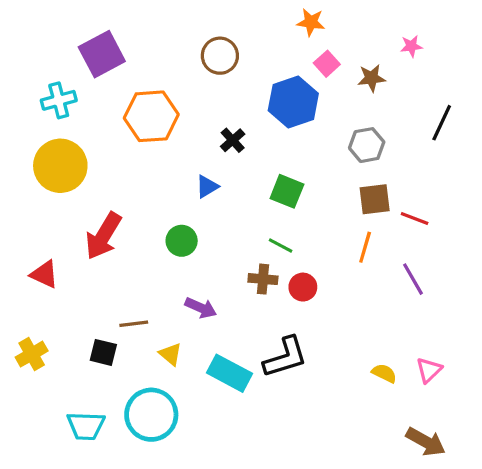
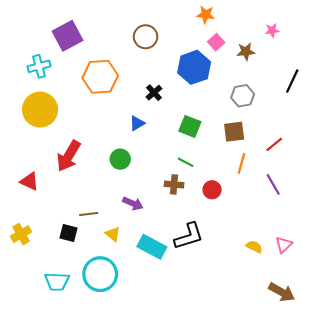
brown square: (375, 199) -> (234, 132), moved
red line: (415, 218) -> (274, 144), turned -60
red circle: (303, 287) -> (212, 190), moved

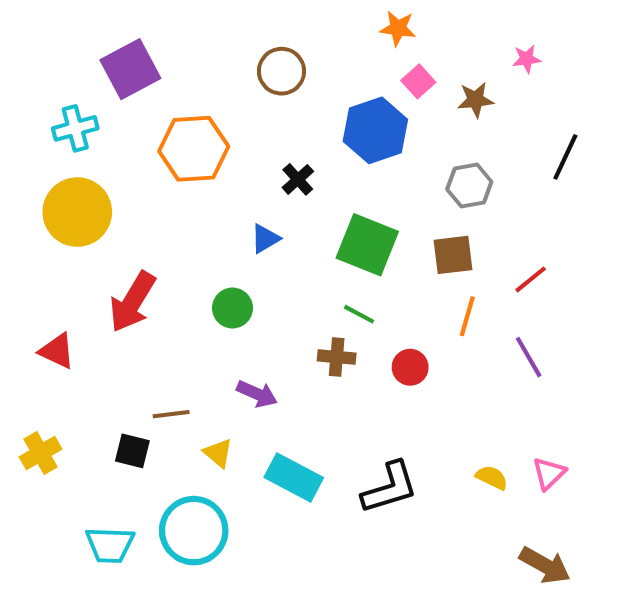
green square: (190, 126) -> (367, 245), size x1.4
black L-shape: (189, 236) -> (390, 488), moved

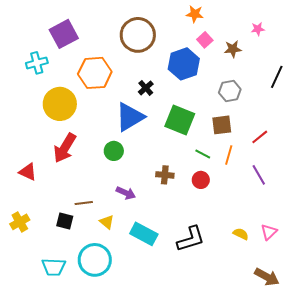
brown circle: (281, 71) -> (138, 35), size x1.5
yellow circle: (77, 212) -> (60, 104), moved
blue triangle: (265, 239) -> (130, 117), size x2.0
green line: (359, 314) -> (203, 154), moved

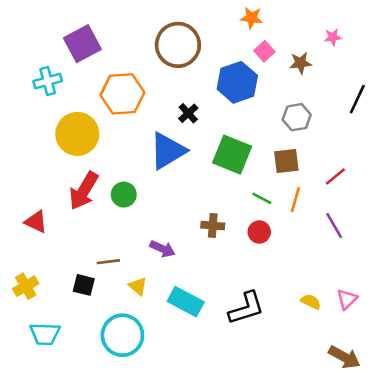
green circle: (114, 151) -> (124, 195), moved
cyan trapezoid: (54, 267) -> (45, 334), moved

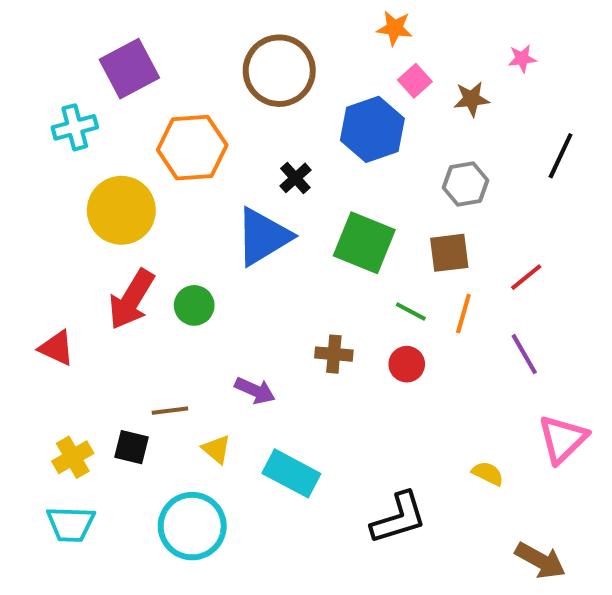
yellow cross: (26, 286) -> (73, 457), moved
pink triangle: (347, 299) -> (563, 439), moved, size x1.5
black L-shape: (246, 308) -> (399, 518), moved

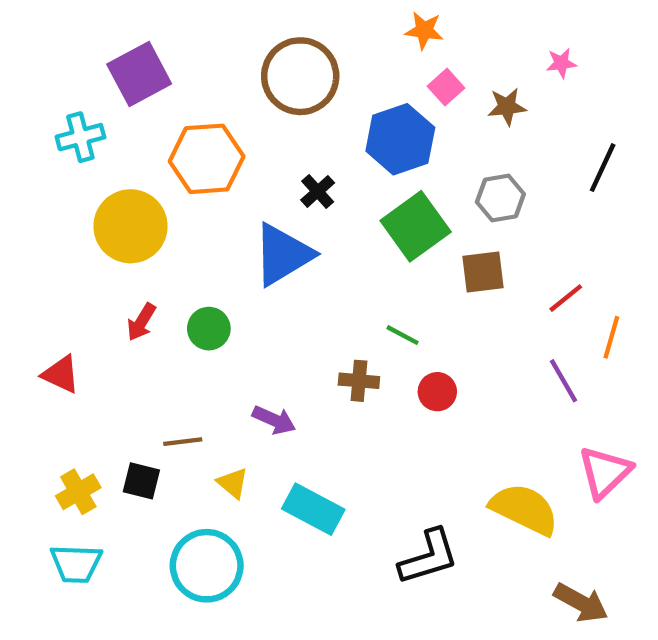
green square: (364, 243) -> (416, 226), moved, turned 32
red arrow: (131, 299) -> (141, 322), size x0.6
green line: (411, 312) -> (402, 335), moved
orange line: (463, 314) -> (611, 337), moved
yellow semicircle: (488, 473) -> (524, 509), size x2.0

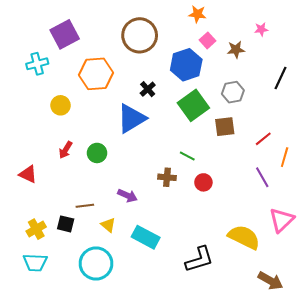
yellow circle: (130, 226) -> (61, 105), size x0.6

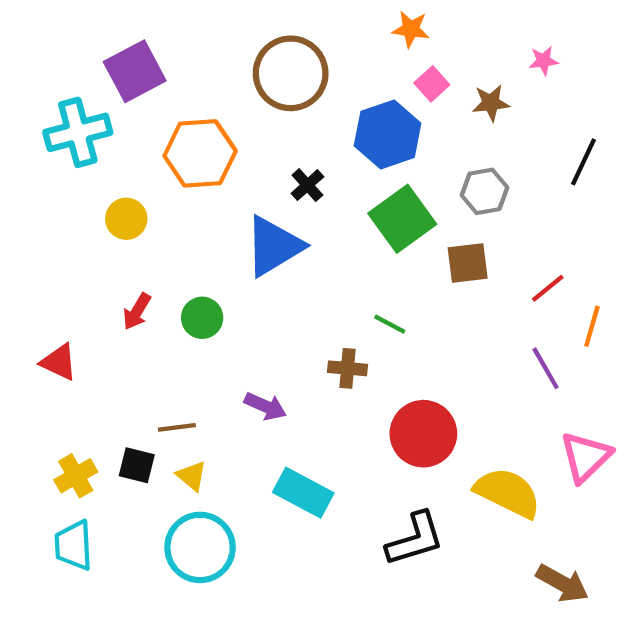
cyan cross: (37, 64) -> (78, 132), size x1.4
red circle: (203, 182) -> (423, 434), moved, size x1.8
yellow triangle: (108, 225) -> (192, 476), moved
cyan trapezoid: (35, 262) -> (74, 545), turned 85

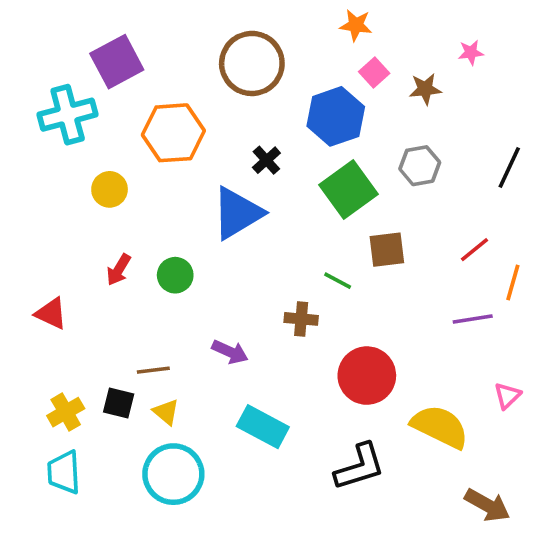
black line: (584, 162) -> (509, 167), moved
brown square: (468, 263) -> (387, 250), moved
purple line: (546, 368) -> (473, 319), turned -69
pink triangle: (586, 457) -> (507, 396), size x0.6

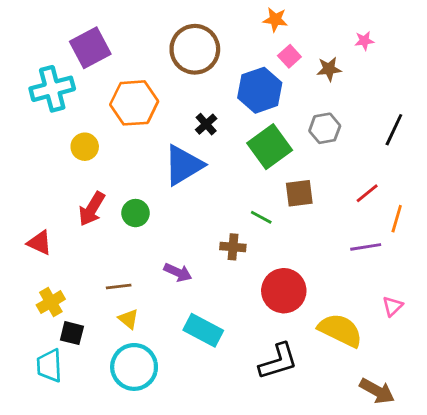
red arrow: (119, 270) -> (92, 209), size x1.4
black square: (119, 403) -> (72, 333), moved
yellow cross: (66, 412) -> (51, 302), moved

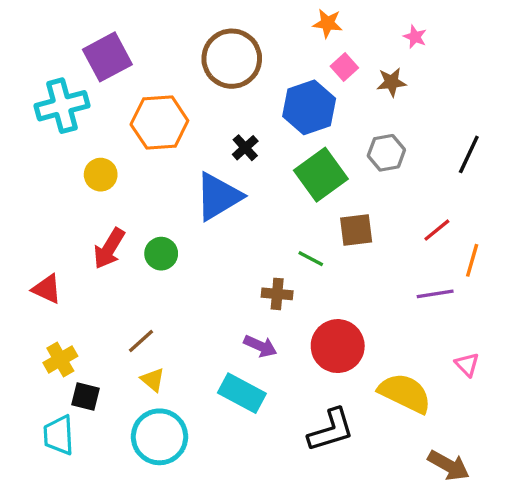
pink star: (364, 41) -> (415, 37), moved, turned 30
purple arrow: (178, 272) -> (260, 346), moved
brown line: (119, 286) -> (141, 341), turned -35
pink triangle: (393, 306) -> (467, 365), turned -30

